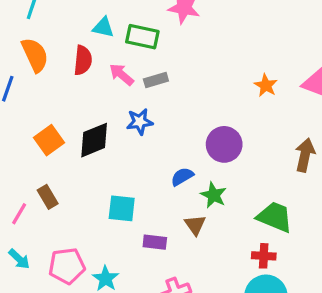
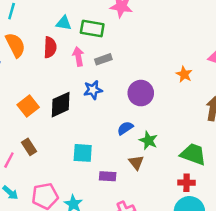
pink arrow: (121, 75) -> (78, 56), turned 42
orange star: (266, 85) -> (184, 74), moved
purple circle: (224, 144) -> (141, 93), moved

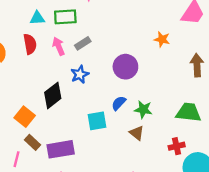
orange square: (28, 106) -> (25, 117), moved
cyan square: (83, 153) -> (97, 121), moved
purple rectangle: (108, 176) -> (61, 149), moved, size x1.6
red cross: (187, 183) -> (177, 146), moved

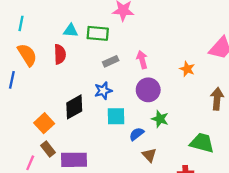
pink arrow: (59, 46) -> (142, 60), moved
blue semicircle: (119, 103) -> (137, 134), moved
green star: (143, 109) -> (160, 119), moved
cyan square: (97, 121) -> (116, 116), moved

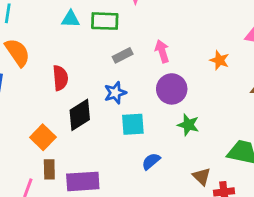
red semicircle: (60, 54) -> (60, 78), moved
blue semicircle: (137, 134) -> (151, 161), moved
brown rectangle: (48, 149) -> (49, 169), turned 40
brown triangle: (149, 155) -> (202, 176), moved

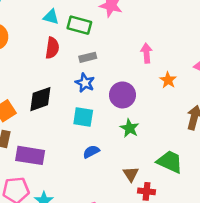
pink arrow: (162, 51) -> (146, 53), moved
red semicircle: (60, 78) -> (52, 48), moved
blue star: (115, 93) -> (85, 83), moved, turned 30

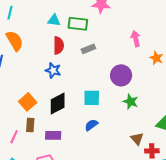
blue star: (85, 83) -> (53, 70), moved
black diamond: (40, 99) -> (58, 103), moved
blue semicircle: (91, 152) -> (91, 125), moved
purple rectangle: (30, 155) -> (53, 135), size x0.7

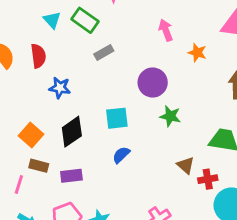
cyan triangle: (54, 20) -> (52, 20), turned 48
green rectangle: (78, 24) -> (85, 20), turned 36
red semicircle: (59, 45) -> (38, 56), moved
brown rectangle: (30, 125) -> (39, 166), turned -72

